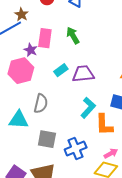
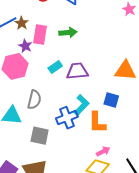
brown star: (21, 14) -> (22, 23), moved
green arrow: (73, 35) -> (68, 33), turned 114
blue cross: (76, 148) -> (67, 118), moved

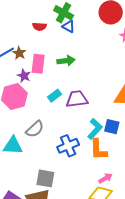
gray semicircle: (34, 100) -> (35, 129), turned 36
cyan L-shape: (81, 105) -> (95, 129), moved
gray square: (40, 136) -> (45, 178), moved

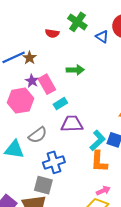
blue triangle: (69, 26) -> (102, 37), moved
pink rectangle: (38, 64) -> (47, 84), moved, turned -42
purple trapezoid: (77, 99) -> (72, 124), moved
blue cross: (68, 146) -> (54, 162), moved

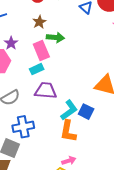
brown star: (30, 58) -> (39, 22), moved
pink rectangle: (47, 84) -> (41, 51), moved

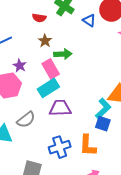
cyan rectangle: (37, 69) -> (48, 88), size x1.5
cyan L-shape: (69, 110) -> (103, 109), moved
blue cross: (23, 127) -> (60, 147), moved

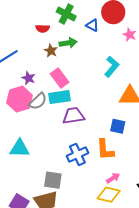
green arrow: (63, 54) -> (68, 43), moved
cyan rectangle: (48, 88) -> (60, 97), turned 30
cyan L-shape: (103, 109) -> (112, 67), moved
gray semicircle: (26, 120) -> (38, 101), moved

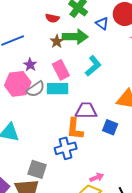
green arrow: (68, 43) -> (75, 37), size x1.4
cyan L-shape: (112, 67) -> (93, 66), moved
purple trapezoid: (73, 116) -> (86, 111), moved
orange L-shape: (105, 150) -> (75, 129), moved

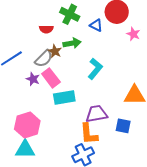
green arrow: (75, 37) -> (72, 43), size x0.7
pink rectangle: (61, 70) -> (51, 78), moved
pink hexagon: (18, 84) -> (27, 125), moved
gray semicircle: (35, 89) -> (44, 59), moved

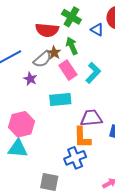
red semicircle: (46, 29) -> (47, 30), size x1.6
green arrow: (72, 43) -> (72, 46), turned -108
pink rectangle: (51, 78) -> (68, 70), moved

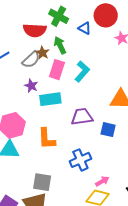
pink rectangle: (68, 70) -> (57, 70), turned 54
purple star: (30, 79) -> (31, 86), moved
orange L-shape: (82, 137) -> (47, 139), moved
blue cross: (75, 158) -> (80, 160), moved

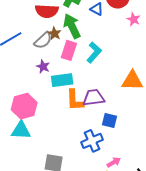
green arrow: (60, 45) -> (72, 26), size x1.4
blue square: (108, 130) -> (109, 120), moved
orange L-shape: (47, 139) -> (75, 100), moved

